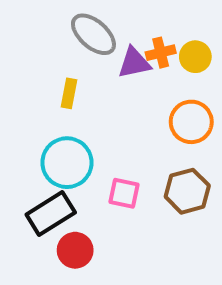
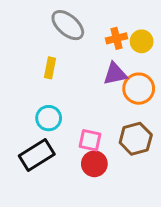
purple triangle: (134, 63) -> (115, 74), moved
cyan circle: (67, 163) -> (49, 118), size x0.7
red circle: (75, 250) -> (94, 164), moved

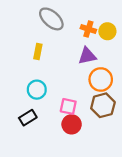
orange cross: (117, 38) -> (88, 29), turned 32
orange circle: (139, 89) -> (101, 79), moved
black rectangle: (37, 155) -> (28, 118), size x0.7

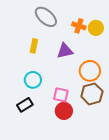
purple triangle: (87, 56) -> (65, 51), moved

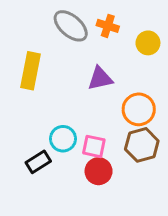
orange cross: (79, 26) -> (108, 26), moved
yellow rectangle: (34, 46) -> (31, 71), moved, size x1.6
cyan circle: (33, 80) -> (63, 139), moved

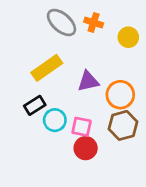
yellow rectangle: (31, 71) -> (47, 68), moved, turned 44
purple triangle: (100, 78) -> (88, 81), moved
black rectangle: (38, 162) -> (35, 105), moved

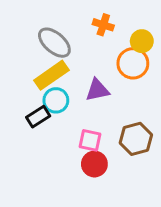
gray ellipse: (61, 22) -> (54, 43), moved
orange circle: (120, 95) -> (133, 63), moved
cyan circle: (55, 120) -> (56, 100), moved

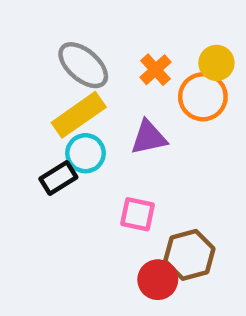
orange cross: (103, 25) -> (155, 70), moved, turned 30
brown hexagon: (136, 139) -> (189, 255), moved
red circle: (94, 164) -> (158, 280), moved

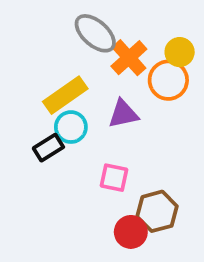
gray ellipse: (83, 65) -> (95, 33), moved
orange cross: (155, 70) -> (129, 58), size x1.4

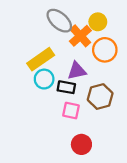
yellow circle: (180, 52) -> (98, 22), moved
black rectangle: (48, 148) -> (66, 87), moved, turned 42
brown hexagon: (157, 211) -> (100, 97), moved

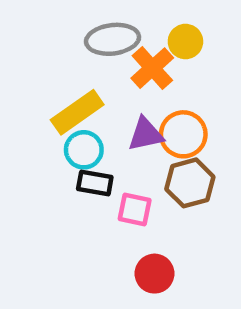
gray ellipse: (59, 21) -> (113, 39), turned -48
orange circle: (105, 50) -> (183, 134), moved
black rectangle: (66, 87) -> (95, 183), moved

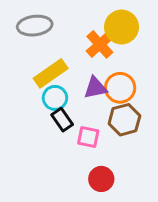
gray ellipse: (113, 39) -> (35, 26), moved
yellow circle: (185, 42) -> (122, 27), size x1.5
black rectangle: (95, 183) -> (62, 120), turned 45

